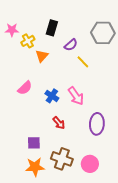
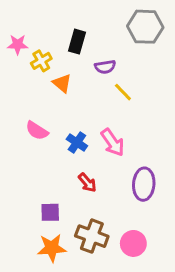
gray hexagon: (103, 33) -> (145, 27), moved
purple semicircle: (71, 45) -> (105, 67), turned 32
orange triangle: (42, 56) -> (62, 83), turned -32
pink semicircle: (25, 88) -> (37, 131), turned 77

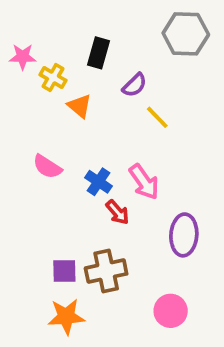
yellow cross: (41, 61) -> (53, 77), turned -30
purple semicircle: (105, 67) -> (135, 85), turned -36
red arrow: (87, 183) -> (117, 212), moved
brown cross: (92, 236) -> (106, 271), moved, turned -32

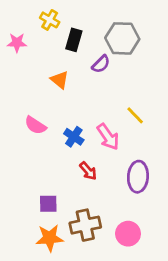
gray hexagon: (186, 34) -> (122, 38), moved
yellow cross: (53, 77) -> (50, 20), moved
yellow line: (157, 117) -> (135, 115), moved
red arrow: (117, 212) -> (88, 171), moved
brown cross: (106, 271) -> (85, 225), moved

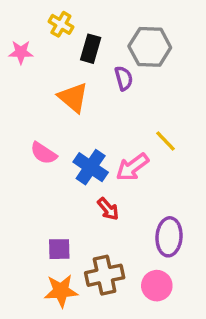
purple semicircle: (101, 64) -> (124, 78), turned -60
orange triangle: (60, 80) -> (73, 97), size x1.4
blue cross: (74, 137) -> (91, 167), size x1.4
pink arrow: (108, 137) -> (132, 167), turned 88
purple ellipse: (138, 177) -> (169, 237), moved

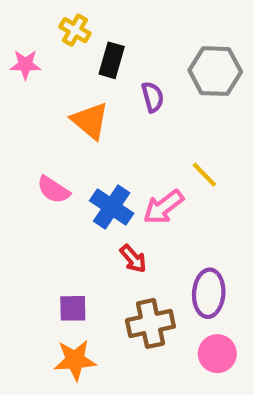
gray hexagon: (150, 47) -> (215, 71), moved
brown cross: (105, 275) -> (150, 323), moved
pink circle: (157, 286) -> (217, 354), moved

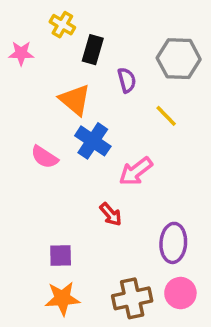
yellow line: (204, 175) -> (166, 116), moved
blue cross: (112, 207) -> (93, 141), moved
brown cross: (150, 323) -> (132, 298), moved

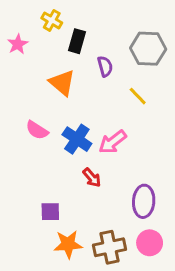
pink star: (21, 53) -> (18, 44), turned -30
blue cross: (93, 141) -> (77, 139), moved
orange star: (62, 298) -> (68, 244), moved

